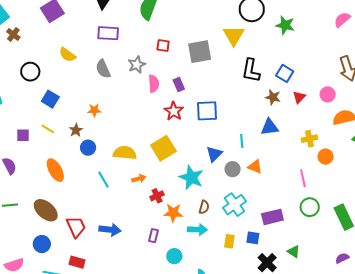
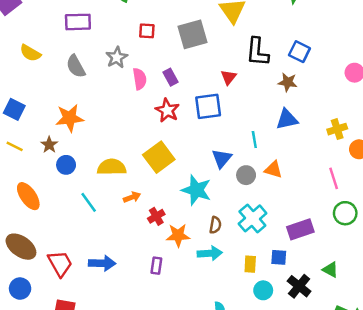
red triangle: (299, 97) -> (229, 77), moved
orange star: (94, 110) -> (70, 118), size x1.6
cyan circle: (174, 256) -> (263, 290), moved

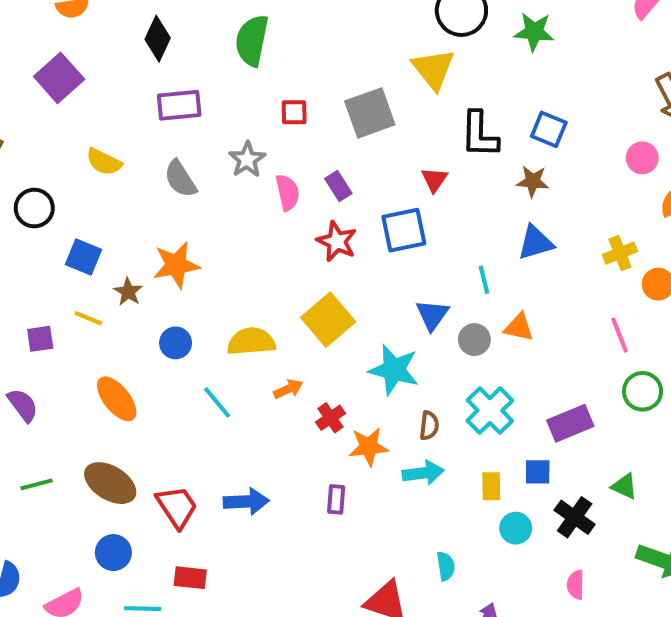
brown star: (49, 145) -> (128, 292), moved

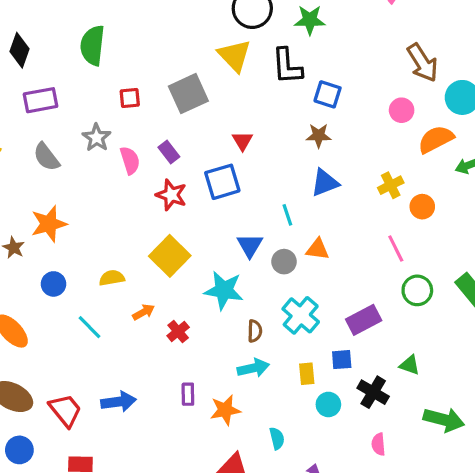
black L-shape: (479, 135) -> (287, 66), moved
yellow semicircle: (251, 342) -> (112, 278), size x0.7
orange star: (369, 447) -> (225, 410), moved

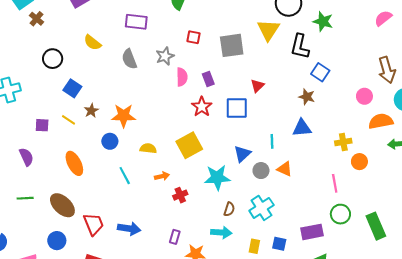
orange star: (49, 224) -> (124, 116), moved
cyan star: (224, 290) -> (217, 177), turned -30
purple rectangle: (364, 320) -> (312, 232), moved

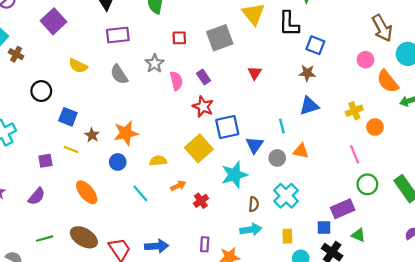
blue square: (237, 108) -> (227, 127), moved
orange semicircle: (381, 121) -> (388, 81), turned -105
purple semicircle: (26, 157) -> (37, 196), turned 78
blue square: (279, 244) -> (324, 227), moved

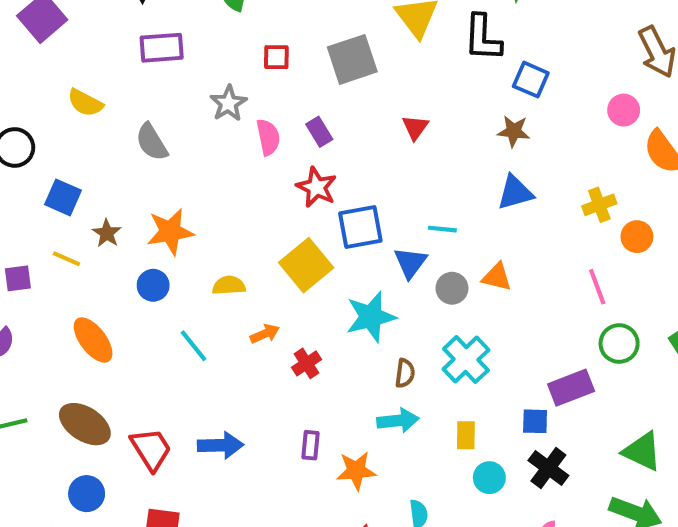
gray semicircle: (119, 74) -> (152, 142), moved
cyan line: (282, 126) -> (442, 229), moved, turned -72
green triangle: (358, 235) -> (642, 451), moved, size x1.5

